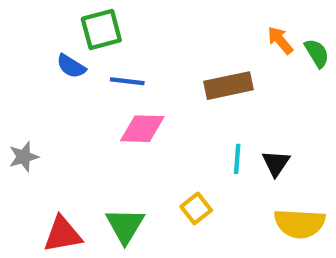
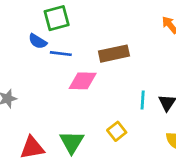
blue line: (127, 81) -> (61, 54), moved
brown rectangle: (228, 86) -> (114, 54), moved

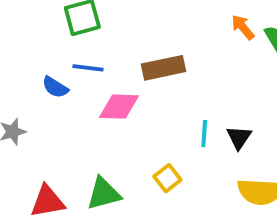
blue semicircle: (38, 41) -> (55, 87), moved
green triangle: (72, 142) -> (104, 194), turned 44

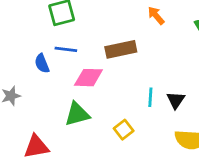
orange arrow: (243, 27) -> (156, 16), moved
blue semicircle: (55, 87) -> (42, 63), turned 36
green triangle: (104, 194) -> (77, 114), moved

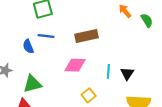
orange arrow: (156, 16) -> (125, 11), moved
pink diamond: (88, 78) -> (75, 65), moved
green triangle: (77, 114) -> (32, 84), moved

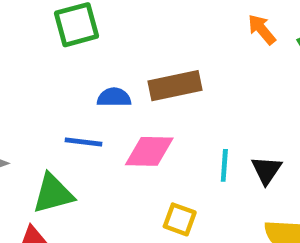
blue line: (46, 36) -> (84, 142), moved
blue semicircle: (28, 46) -> (114, 97), moved, turned 112
yellow square: (89, 95) -> (180, 219), turned -32

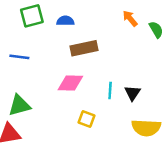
blue semicircle: (114, 97) -> (65, 21), moved
blue line: (84, 142) -> (19, 57), moved

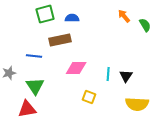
brown rectangle: (84, 48) -> (60, 40), moved
blue line: (19, 57) -> (34, 56), moved
green triangle: (19, 105) -> (35, 86), turned -48

